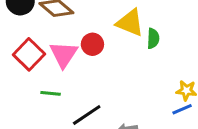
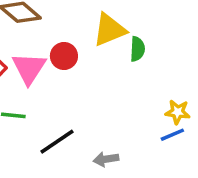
yellow triangle: (130, 23) -> (109, 30), turned -44

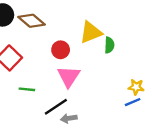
pink triangle: (29, 68) -> (69, 77), moved
gray arrow: (106, 159) -> (69, 118), moved

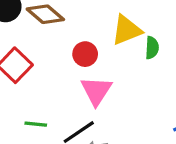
green line: (27, 89) -> (36, 124), moved

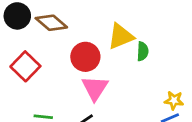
red circle: (85, 54) -> (85, 57), size x1.4

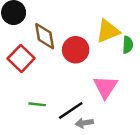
brown diamond: (51, 23) -> (45, 36), moved, turned 40
pink triangle: (95, 88) -> (105, 87), moved

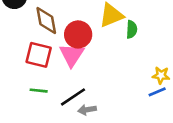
red square: (21, 58) -> (39, 55), moved, turned -30
pink triangle: (105, 87) -> (72, 55), moved

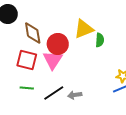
gray arrow: (87, 110) -> (75, 95), moved

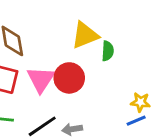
red circle: (58, 44) -> (69, 78), moved

